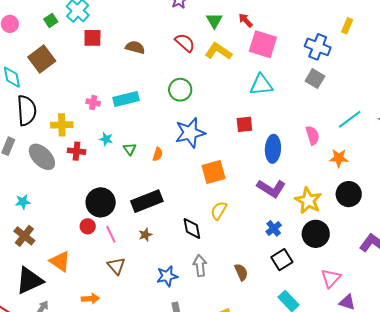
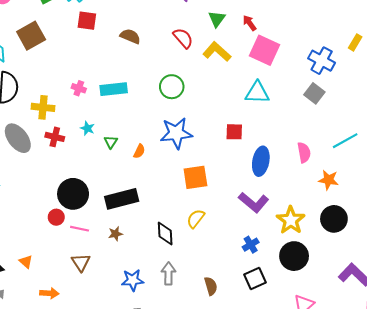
pink line: (111, 234) -> (80, 229), turned -60
orange triangle: (60, 261) -> (26, 262), moved, size x0.6

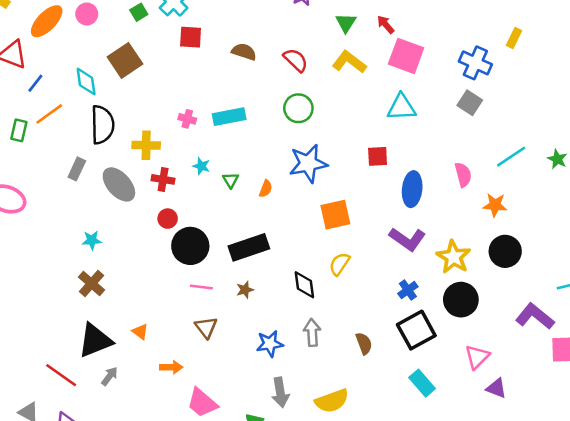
red semicircle: (183, 38) -> (296, 60), moved
red circle: (56, 217) -> (168, 219), moved
black square: (255, 278) -> (416, 330), size x1.4

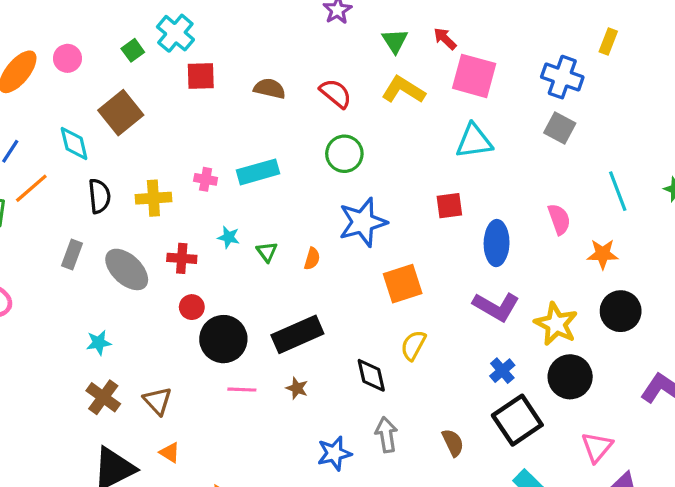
black semicircle: (102, 125) -> (99, 196), size x0.7
yellow cross: (146, 145) -> (153, 198), moved
cyan line: (511, 157) -> (618, 191), turned -72
brown star: (245, 290) -> (297, 388), turned -30
brown triangle: (206, 327) -> (158, 401), moved

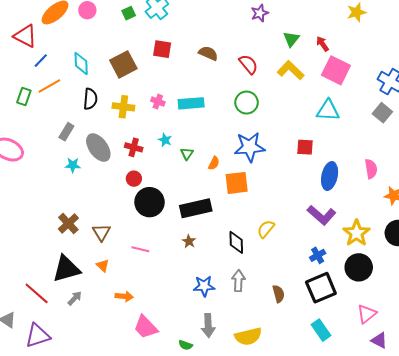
red square: (201, 76) -> (162, 49), moved
brown square: (121, 113) -> (123, 64), moved
orange square: (403, 284) -> (237, 183), moved
cyan star: (99, 343) -> (73, 165), moved
pink line: (242, 390) -> (140, 249), moved

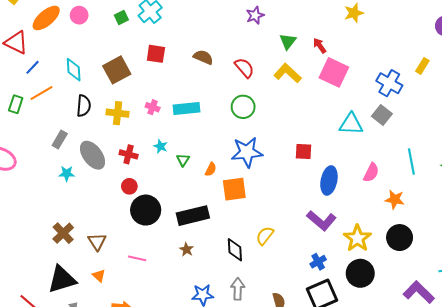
cyan triangle: (328, 110) -> (351, 124), moved
pink semicircle: (371, 169) -> (371, 173), turned 36

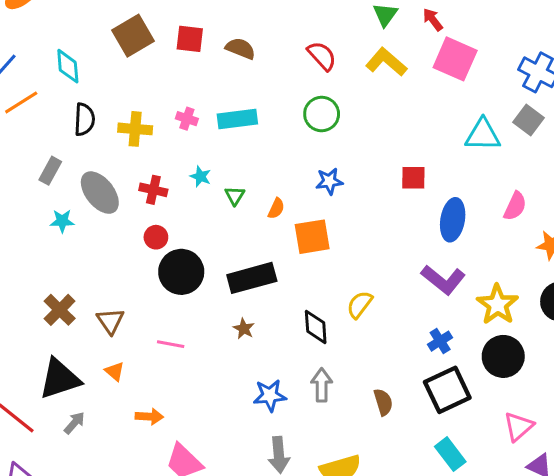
brown semicircle: (203, 57) -> (240, 48), moved
brown square: (117, 70) -> (133, 36), moved
blue star: (247, 152) -> (329, 181), size x0.6

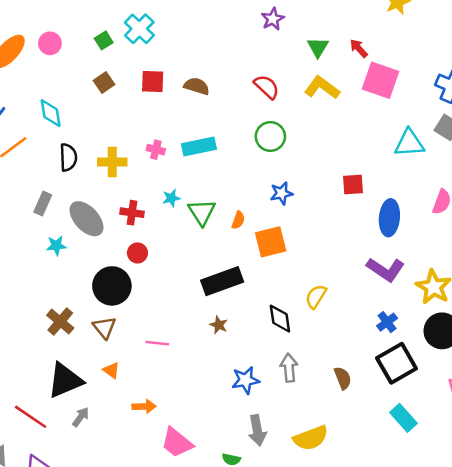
brown square: (133, 36) -> (104, 83), size x0.6
cyan star: (201, 176) -> (171, 198), turned -30
green triangle: (235, 196) -> (202, 212), size x1.6
black circle: (181, 272) -> (112, 286), moved

